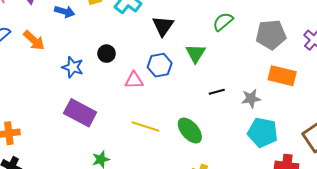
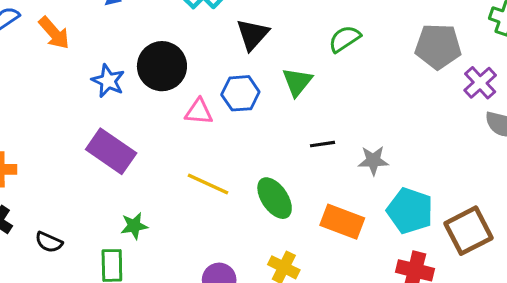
gray pentagon: (271, 35) -> (438, 46), moved
black circle: (107, 54) -> (162, 66), size x1.8
orange rectangle: (282, 76) -> (342, 222), moved
cyan pentagon: (263, 132) -> (410, 211), moved

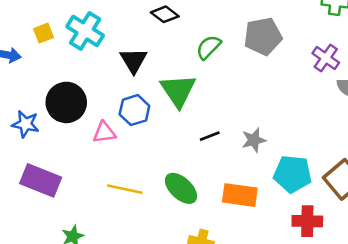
gray pentagon: (438, 46) -> (263, 36), moved
green triangle: (297, 82) -> (178, 91), size x1.4

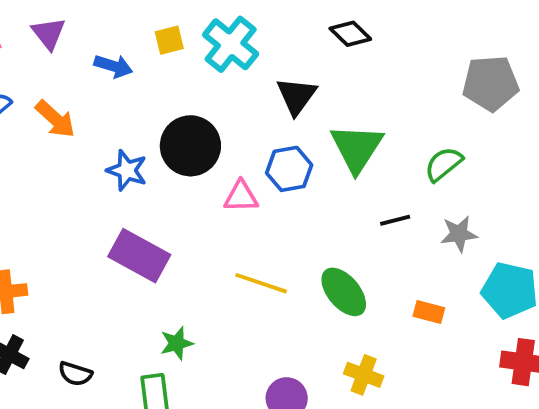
green semicircle: (209, 47) -> (444, 164), moved
orange rectangle: (240, 195) -> (429, 312), size x0.6

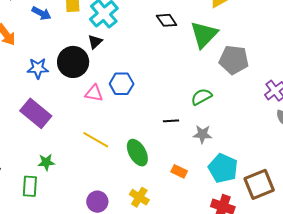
black triangle: (296, 96) -> (95, 42), moved, size x0.7
green triangle: (357, 148) -> (204, 35), moved
blue star: (127, 170) -> (38, 68), turned -30

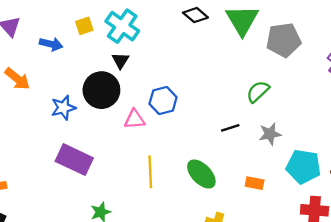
yellow line: (96, 140) -> (150, 172), turned 72

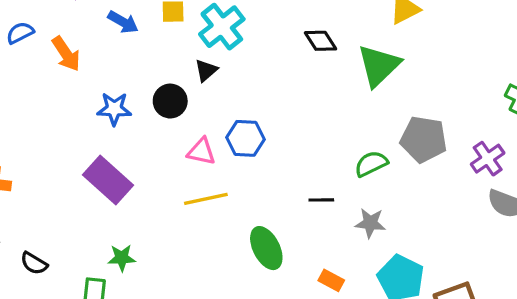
gray pentagon: (284, 40) -> (424, 139), moved
black circle: (101, 90) -> (170, 101), size x0.7
yellow line: (150, 172) -> (206, 199), moved, turned 64

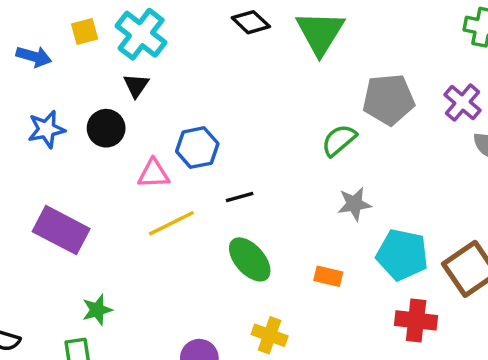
blue star: (114, 109) -> (46, 129), moved
black line: (321, 200) -> (240, 197), moved

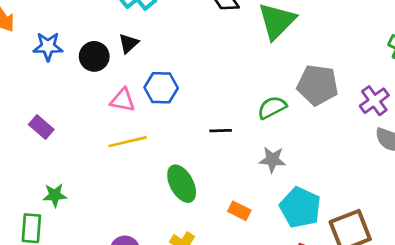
black triangle: (136, 85) -> (129, 43), moved
black line: (240, 197) -> (221, 131), moved
purple rectangle: (61, 230) -> (41, 127), size x0.6

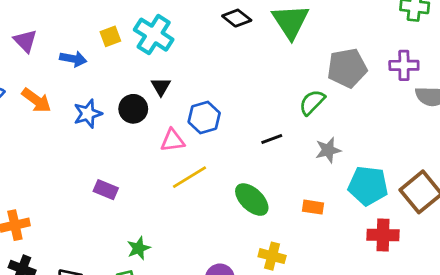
purple cross: (374, 101) -> (404, 65), turned -36

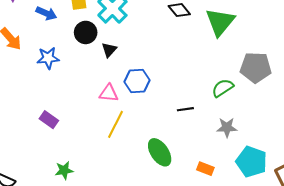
black circle: (133, 109) -> (86, 32), moved
yellow line: (190, 177) -> (116, 124), turned -44

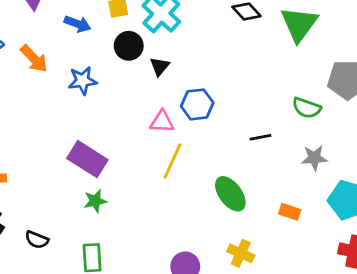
green semicircle: (223, 88) -> (307, 108), turned -125
purple rectangle: (49, 120) -> (87, 159), size x1.6
green star: (64, 170) -> (95, 201), moved

